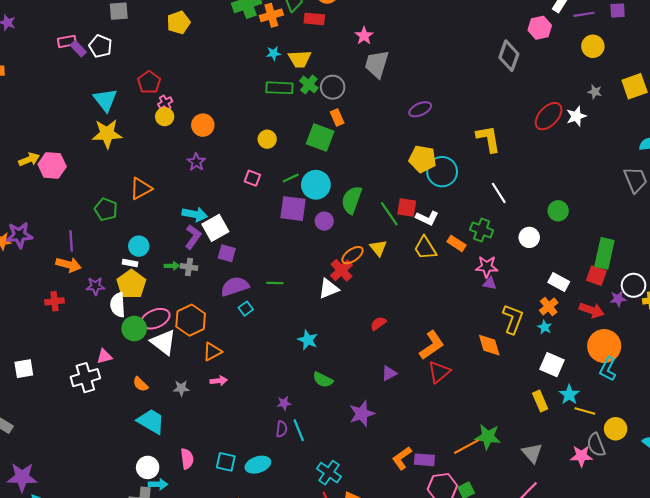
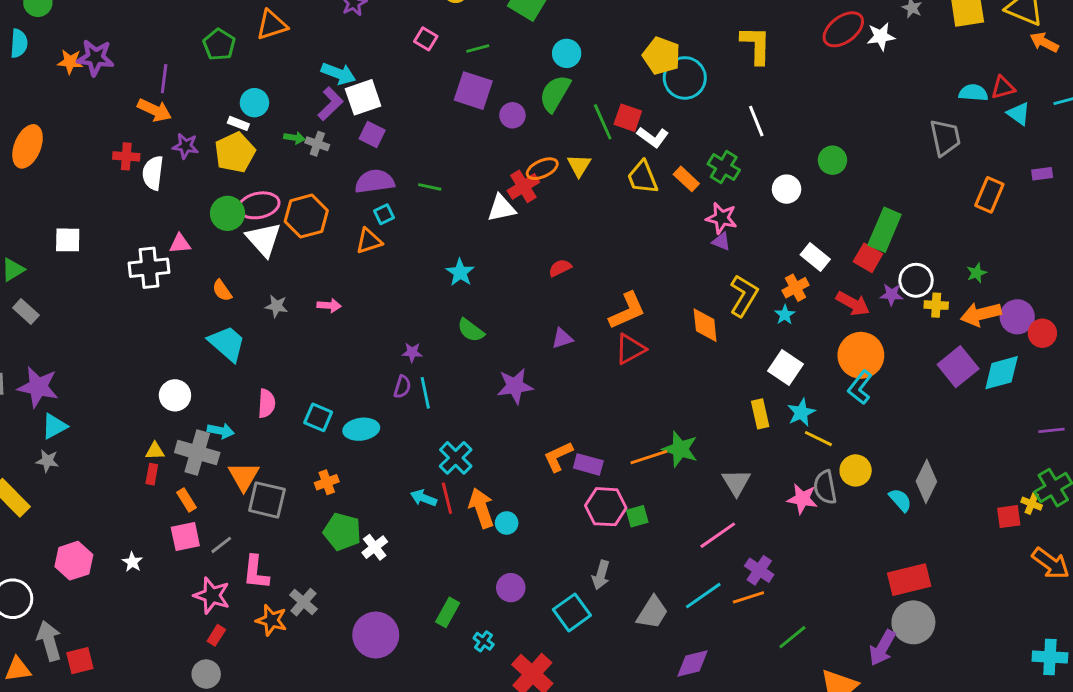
cyan circle: (316, 185) -> (567, 53), moved, size x0.7
white semicircle: (118, 305) -> (153, 173), moved
orange triangle: (212, 352) -> (369, 241), moved
white circle: (148, 467) -> (175, 395), moved

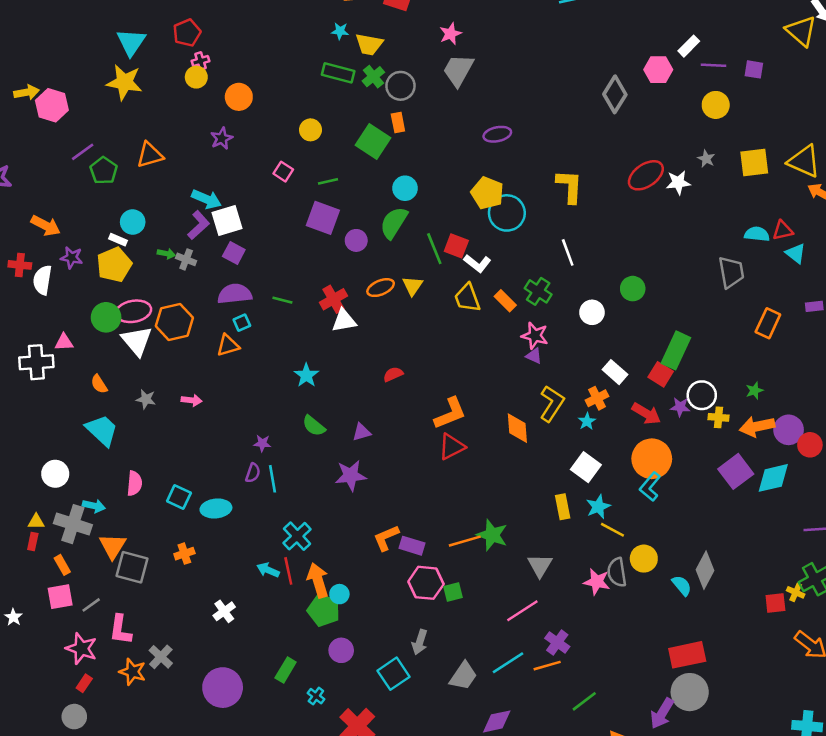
purple line: (164, 79) -> (83, 152), moved, turned 45
red cross: (523, 186) -> (333, 299), moved
purple triangle: (562, 338) -> (362, 432), moved
green pentagon: (342, 532) -> (324, 610), moved

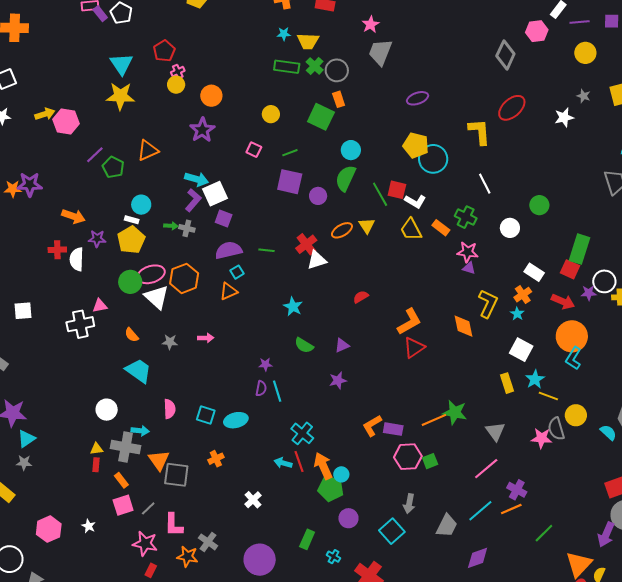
purple star: (222, 138) -> (202, 130), size x1.4
red ellipse: (646, 175) -> (512, 108), moved
purple star: (351, 476) -> (338, 380), size x0.7

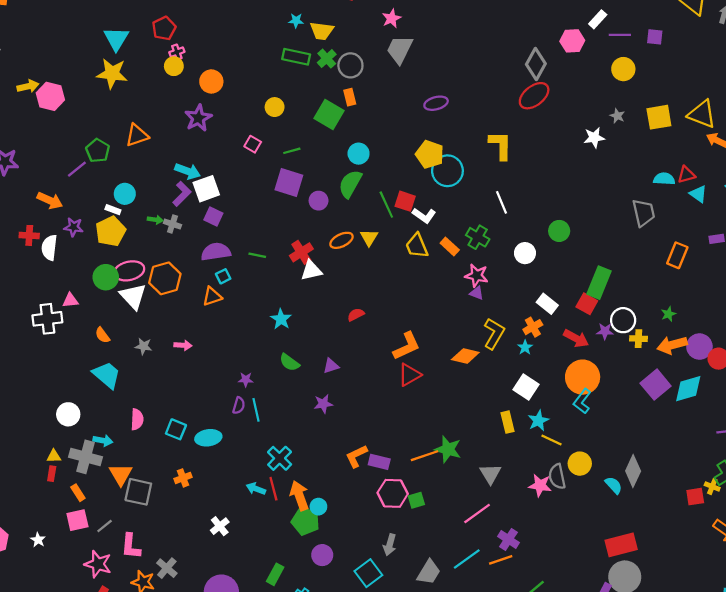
red ellipse: (512, 108) -> (534, 96), moved
purple line: (95, 155) -> (77, 169), moved
orange diamond: (464, 326) -> (465, 356), turned -70

